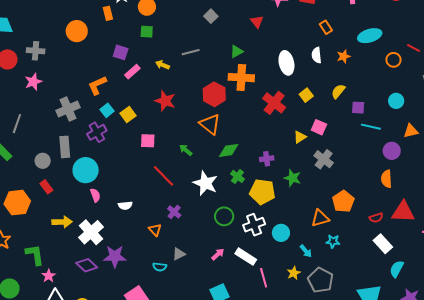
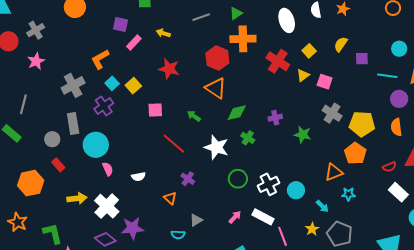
gray cross: (36, 51) -> (36, 30), turned -30
gray line: (191, 52) -> (201, 17), moved
cyan line: (371, 127) -> (387, 76), moved
yellow triangle: (300, 137) -> (303, 75), moved
yellow pentagon: (262, 192) -> (362, 124), moved

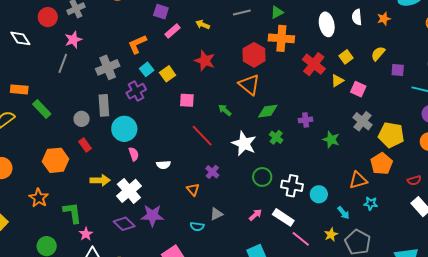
gray line: (23, 104) -> (63, 63), moved
white cross: (268, 184) -> (292, 186), turned 30
pink line: (283, 236) -> (301, 239), turned -36

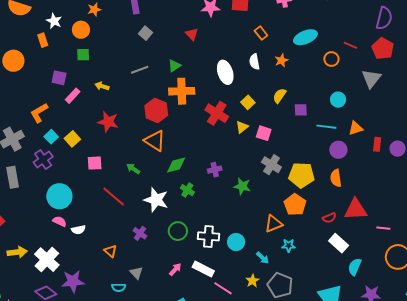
cyan circle: (124, 129) -> (59, 196), moved
pink semicircle: (134, 154) -> (60, 221), moved, turned -40
purple cross: (212, 172) -> (140, 233), moved
gray triangle: (216, 214) -> (136, 273), turned -40

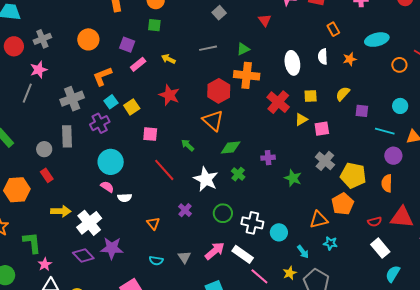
orange circle: (13, 61) -> (88, 39), moved
yellow square: (248, 102) -> (311, 96), turned 32
pink square: (264, 133) -> (322, 129), turned -35
pink arrow: (175, 269) -> (215, 251), size x1.5
gray triangle: (136, 273) -> (184, 257), moved

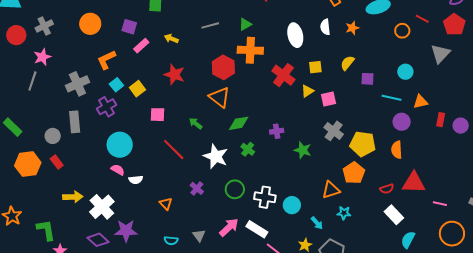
orange hexagon: (17, 190) -> (28, 164), moved

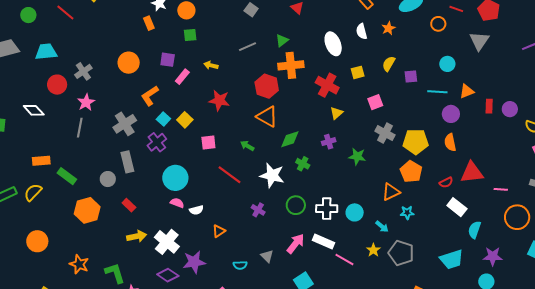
yellow triangle: (307, 91) -> (336, 113), moved
red rectangle: (57, 162) -> (129, 205), moved
orange triangle: (166, 204) -> (219, 231), moved, turned 48

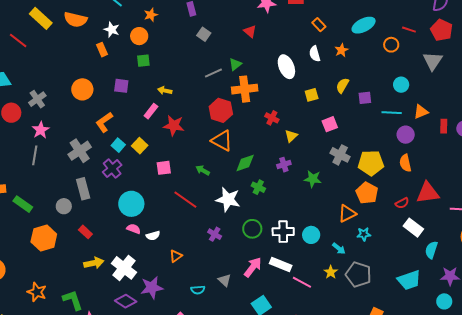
gray line: (248, 47) -> (213, 73), moved
pink rectangle: (182, 77) -> (151, 111), moved
red cross: (327, 85) -> (272, 118), moved, size x0.6

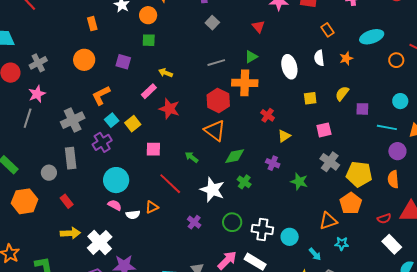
orange rectangle: (102, 50) -> (92, 24), moved
green triangle: (235, 64) -> (251, 57), moved
purple cross: (284, 165) -> (273, 163), turned 32
orange triangle: (176, 256) -> (152, 207), moved

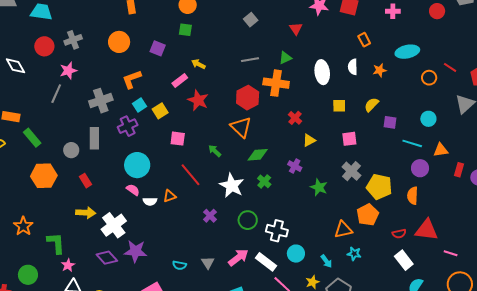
cyan circle: (290, 237) -> (296, 254), moved

